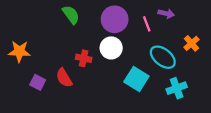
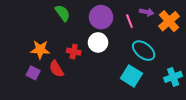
orange cross: (192, 43) -> (169, 21), moved, size x1.5
orange star: (19, 51) -> (40, 50), moved
cyan square: (136, 79) -> (131, 76), moved
cyan cross: (177, 88) -> (173, 77), moved

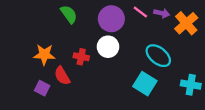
pink line: (129, 21) -> (140, 12), moved, turned -32
purple square: (33, 73) -> (42, 88), moved
cyan cross: (173, 77) -> (191, 85), turned 30

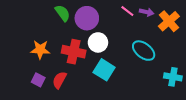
purple circle: (111, 19) -> (87, 18), moved
red cross: (81, 57) -> (74, 52), size x1.6
red semicircle: (62, 76) -> (59, 80), moved, turned 60
cyan square: (145, 84) -> (104, 70), moved

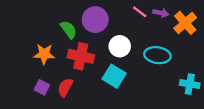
green semicircle: (63, 13) -> (69, 30), moved
white circle: (98, 42) -> (120, 46), moved
cyan ellipse: (144, 51) -> (157, 55), turned -30

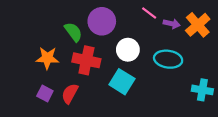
purple arrow: (161, 13) -> (172, 24), moved

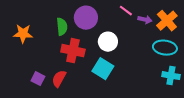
green semicircle: (73, 32) -> (62, 27), turned 30
orange star: (47, 58) -> (23, 34), moved
cyan ellipse: (168, 59) -> (165, 48), moved

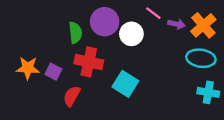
orange star: (23, 34) -> (28, 68), moved
white circle: (108, 42) -> (131, 34), moved
purple square: (38, 79) -> (53, 72), moved

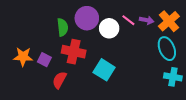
pink line: (153, 13) -> (128, 20), moved
cyan ellipse: (201, 58) -> (167, 49), turned 60

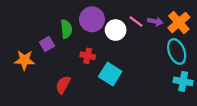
red cross: (74, 52) -> (88, 56), moved, size x0.6
purple square: (44, 60) -> (47, 44), moved, turned 32

